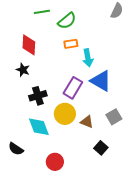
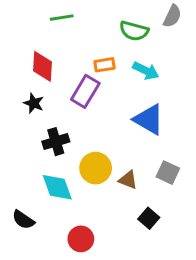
green semicircle: (67, 21) -> (134, 31), moved, turned 54
cyan arrow: (88, 58) -> (146, 71), moved, turned -54
purple rectangle: (73, 88) -> (85, 91), moved
gray square: (114, 117) -> (168, 173), turned -35

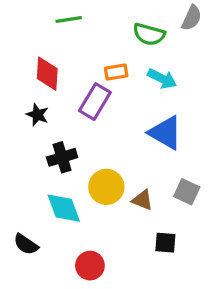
black square: (149, 218) -> (165, 243), turned -36

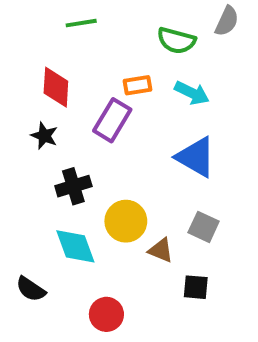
gray square: (187, 192) -> (204, 227), moved
brown triangle: (142, 200) -> (161, 250), moved

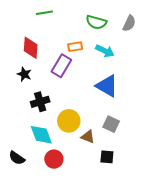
gray semicircle: (227, 21) -> (129, 23), moved
red circle: (106, 314) -> (54, 159), moved

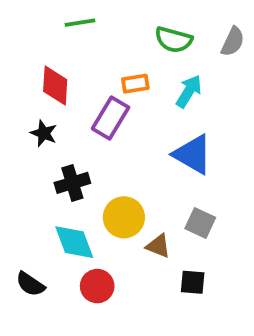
cyan arrow: (105, 51) -> (189, 91), turned -84

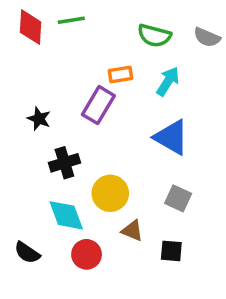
gray semicircle: (233, 42) -> (207, 37), turned 88
red diamond: (55, 86) -> (31, 27), moved
brown triangle: (158, 246) -> (132, 231), moved

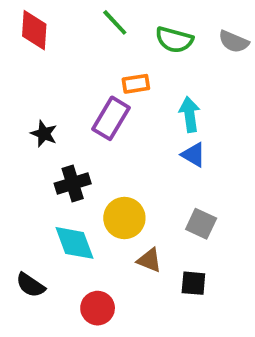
green line: (71, 20) -> (115, 22), moved, turned 56
cyan arrow: (168, 81) -> (190, 114), moved, turned -40
blue triangle: (171, 137) -> (193, 155), size x0.6
red circle: (87, 254) -> (98, 308), moved

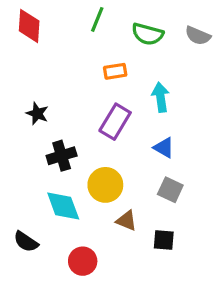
green line: (115, 22) -> (97, 19), turned 65
purple rectangle: (111, 118) -> (115, 122), moved
blue triangle: (193, 155) -> (164, 148), moved

